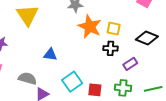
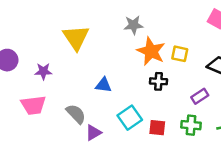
black cross: (111, 48) -> (158, 81), moved
gray semicircle: (27, 78) -> (76, 114), turned 30

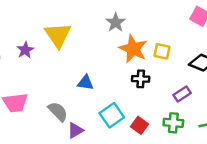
gray star: (133, 25) -> (116, 22), turned -30
purple star: (43, 71) -> (25, 50), moved, turned -30
red square: (157, 128) -> (139, 125), turned 30

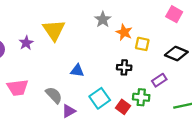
orange star: (133, 49) -> (124, 32), moved, size x0.7
green cross: (173, 123) -> (141, 97), moved

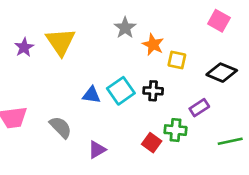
purple star: (26, 43) -> (24, 47), moved
cyan square: (100, 98) -> (121, 91), moved
purple triangle: (69, 111) -> (97, 150), moved

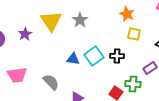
gray star: (125, 28) -> (80, 20), moved
orange star: (153, 45) -> (127, 14), moved
purple star: (24, 47) -> (25, 34), moved

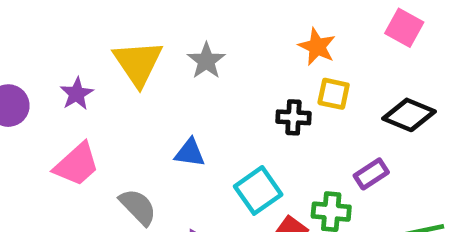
cyan square: (94, 56) -> (258, 190), moved
black cross: (117, 56) -> (293, 117), moved
pink trapezoid: (17, 75) -> (77, 164), moved, turned -35

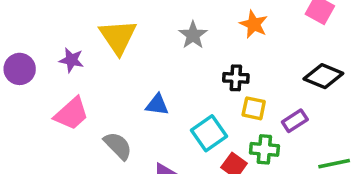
gray star: (206, 61) -> (193, 35), moved
purple star: (77, 94) -> (71, 60), turned -30
yellow square: (334, 94) -> (254, 108), moved

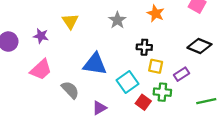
yellow triangle: (118, 37) -> (70, 21), size x0.7
blue triangle: (157, 105) -> (95, 64), size x1.6

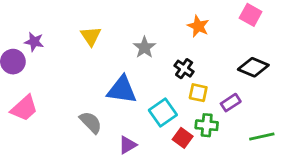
gray star: (117, 20) -> (144, 47), moved
purple star: (41, 36) -> (34, 42), moved
black cross: (144, 47) -> (184, 69), turned 32
pink trapezoid: (41, 70) -> (24, 108), moved

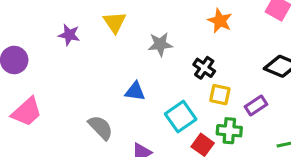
yellow triangle: (91, 36) -> (115, 22), moved
purple star: (34, 42) -> (69, 35), moved
gray star: (144, 47) -> (160, 44), turned 30
blue triangle: (122, 90) -> (135, 91), size x0.6

